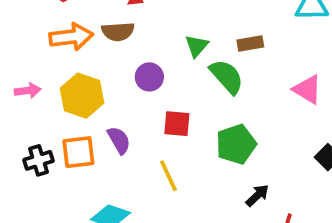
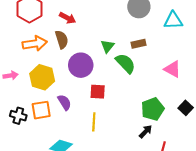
brown semicircle: (118, 31) -> (62, 39), turned -102
purple circle: (149, 77) -> (81, 65), size x1.5
green pentagon: (236, 144) -> (153, 109), moved
black cross: (38, 160) -> (18, 116), turned 35
yellow line: (168, 176) -> (94, 122), turned 30

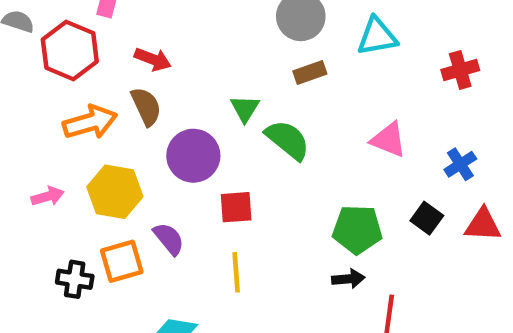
brown rectangle: (139, 44) -> (310, 72), moved
green pentagon: (153, 109) -> (357, 229), turned 30
black arrow: (146, 132) -> (348, 279), turned 48

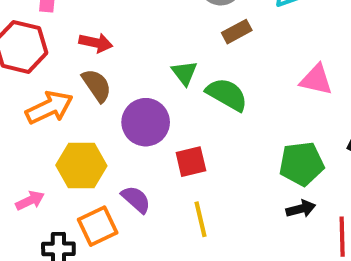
pink arrow: (48, 196) -> (30, 201), moved

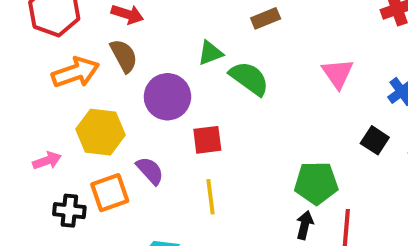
green triangle: (184, 73) -> (210, 53), turned 40
pink triangle: (316, 80) -> (338, 73), turned 36
green pentagon: (302, 164) -> (316, 183), moved
black arrow: (301, 209) -> (305, 225), moved, turned -68

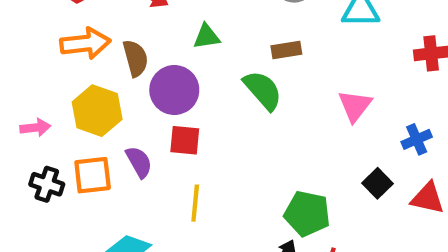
brown rectangle: (266, 18) -> (286, 50), moved
green triangle: (210, 53) -> (207, 36), moved
brown semicircle: (124, 56) -> (135, 58), moved
red square: (207, 140) -> (185, 140), moved

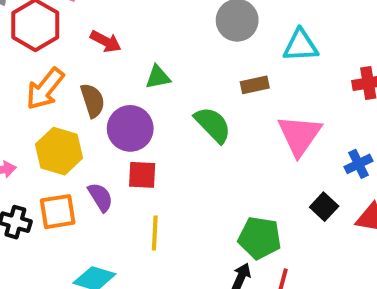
orange arrow: (85, 43) -> (45, 89), turned 138
brown rectangle: (286, 50) -> (255, 85), moved
pink triangle: (355, 106) -> (299, 135), size x1.4

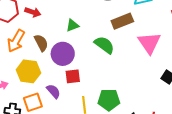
red arrow: (106, 41) -> (33, 12), moved
brown rectangle: (255, 85) -> (122, 21), size x1.5
green pentagon: (260, 238) -> (109, 100), moved

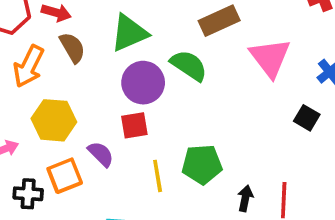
green triangle: (72, 25) -> (129, 33), size x1.6
brown semicircle: (41, 43) -> (72, 48), moved
purple circle: (63, 54) -> (143, 83), moved

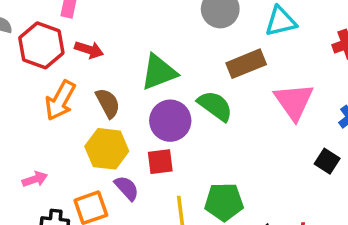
brown semicircle: (72, 48) -> (108, 103), moved
yellow hexagon: (54, 120) -> (107, 149), moved

